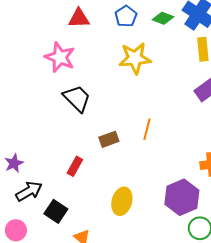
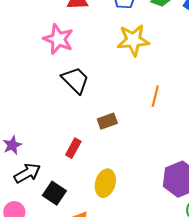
orange line: (147, 129) -> (155, 96), moved
yellow ellipse: (122, 201) -> (105, 183), moved

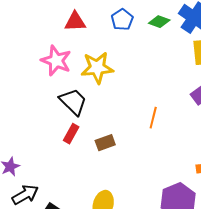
yellow star: (133, 40) -> (97, 68), moved
red rectangle: (73, 148) -> (71, 134), moved

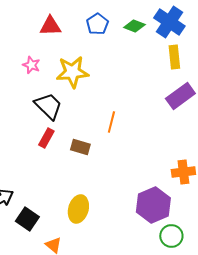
pink star: (56, 61) -> (31, 65), size x0.6
orange line: (153, 118) -> (111, 122), moved
brown rectangle: (105, 143) -> (80, 147), turned 36

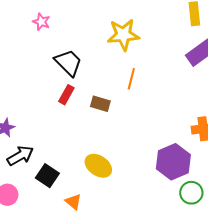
pink star: (31, 65) -> (41, 22), moved
yellow star: (72, 72) -> (123, 35), moved
yellow ellipse: (78, 209) -> (98, 166), turned -72

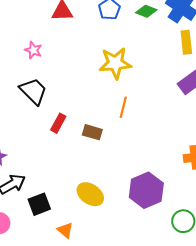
black trapezoid: (68, 63) -> (33, 91), moved
purple hexagon: (173, 162) -> (146, 190), moved
black square: (47, 176) -> (39, 204), turned 35

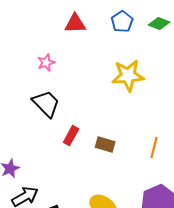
pink star: (33, 50) -> (46, 63), turned 30
orange line: (123, 107) -> (154, 148), moved

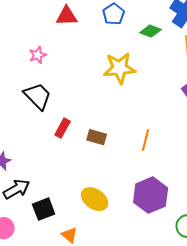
green diamond: (159, 24) -> (151, 31), moved

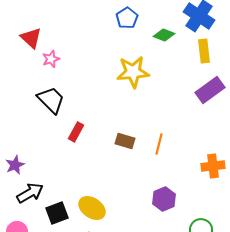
red triangle: (67, 16) -> (31, 38), moved, turned 45
brown rectangle: (97, 137) -> (125, 141), moved
purple hexagon: (151, 195) -> (164, 199), size x0.7
yellow ellipse: (95, 199) -> (92, 208), moved

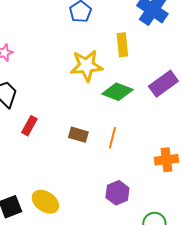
green diamond: (164, 35) -> (117, 92), moved, size x1.4
yellow rectangle: (204, 51) -> (122, 45), moved

